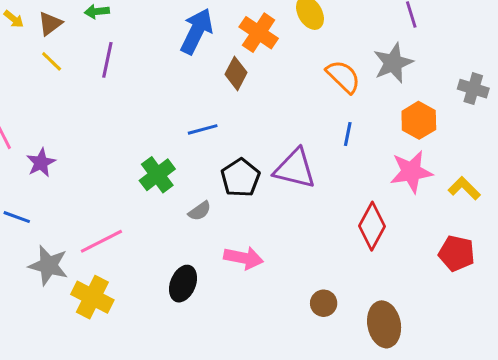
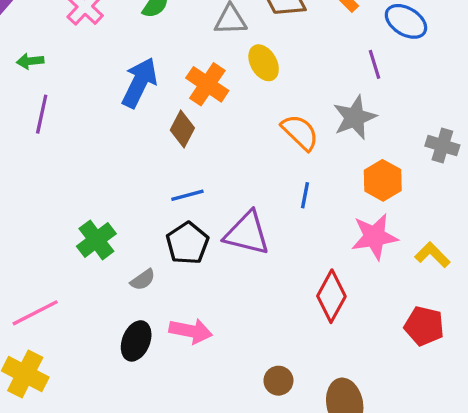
blue line: (203, 129) -> (187, 195), moved
black ellipse: (183, 284) -> (136, 341), moved

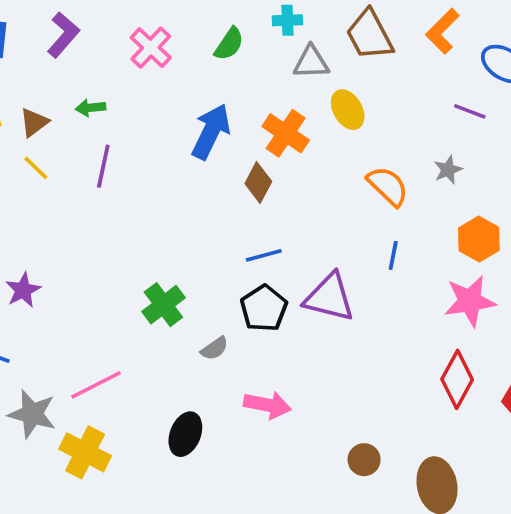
purple line: (375, 64) -> (470, 111), turned -52
gray star: (355, 117) -> (448, 170), size x0.6
red diamond: (331, 296) -> (457, 379), moved
black ellipse: (136, 341) -> (185, 434), moved

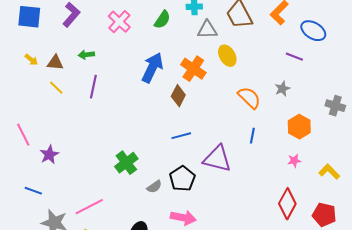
brown triangle: (34, 122) -> (55, 63), turned 42
pink star: (470, 301) -> (294, 161), size x0.5
black pentagon: (264, 308) -> (182, 179), moved

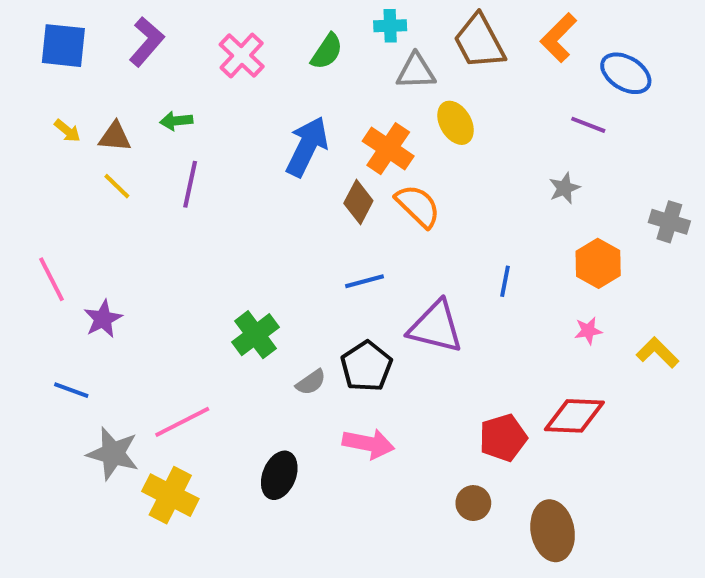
orange semicircle: (249, 98) -> (418, 206), moved
red diamond: (287, 204) -> (574, 416), turned 64
red pentagon: (324, 215) -> (503, 438), moved, turned -30

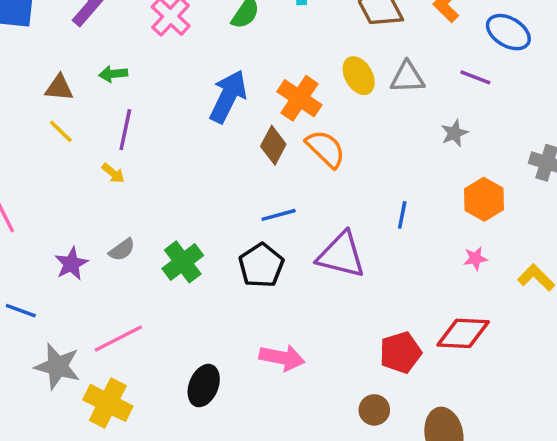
gray triangle: (416, 71) -> (407, 77), moved
yellow arrow: (67, 131) -> (113, 173), moved
purple star: (103, 319) -> (71, 264), moved
black pentagon: (366, 366) -> (261, 265), moved
gray semicircle: (311, 382) -> (122, 250), moved

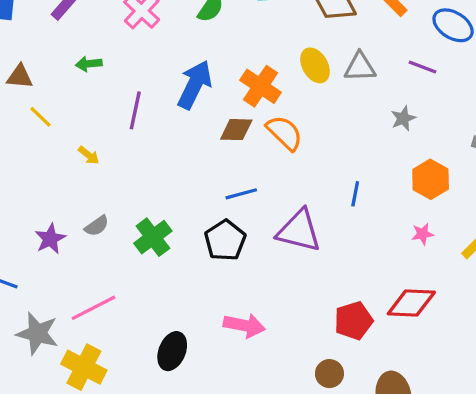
brown triangle: (59, 88) -> (20, 77), moved
purple line: (125, 130) -> (135, 110), moved
brown diamond: (273, 145) -> (236, 130), turned 64

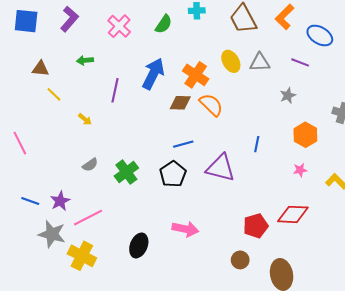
purple star: (50, 239) -> (60, 201), moved

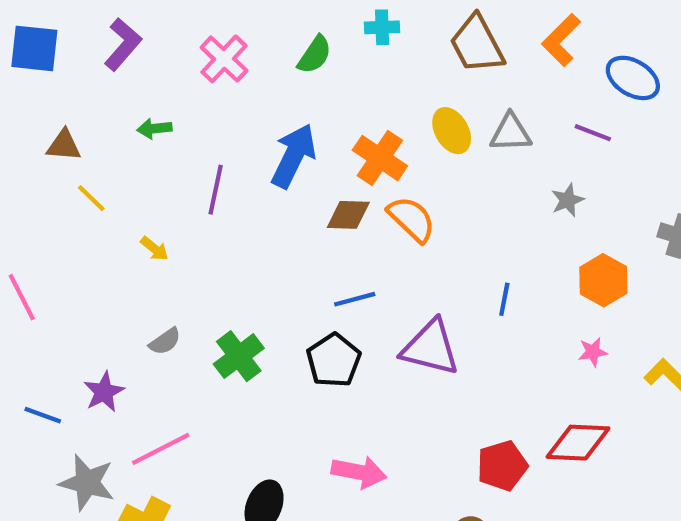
purple star: (60, 201) -> (104, 392), moved

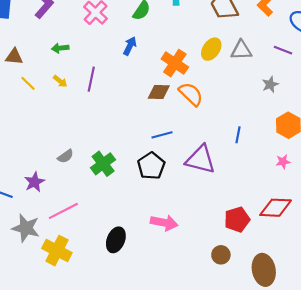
yellow ellipse: (452, 131) -> (211, 49), turned 65
blue arrow: (294, 156) -> (130, 46), moved, size x0.6
yellow arrow: (154, 249) -> (60, 81), moved

